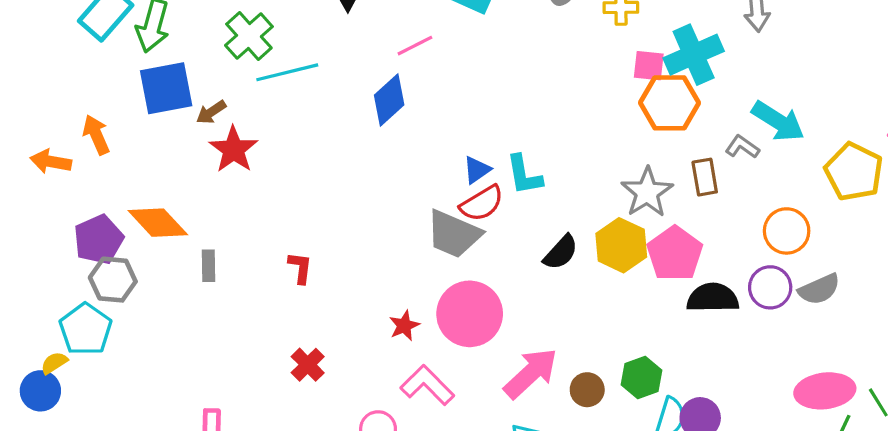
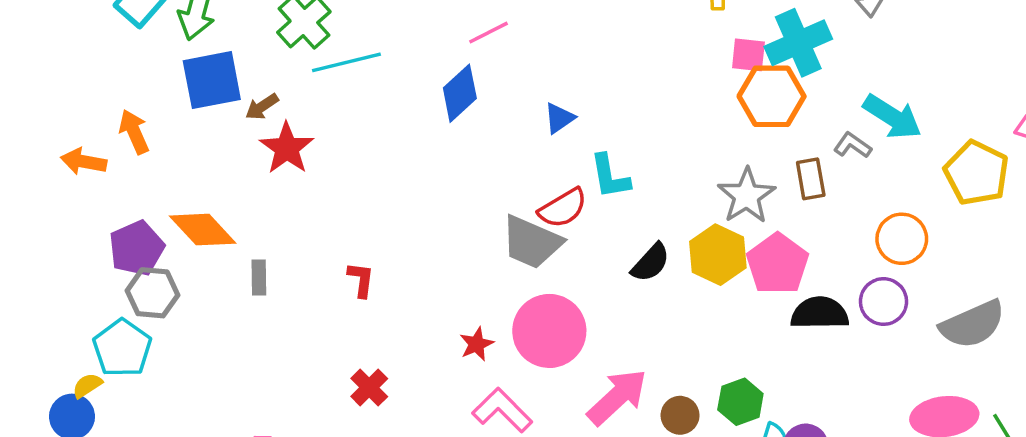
blue triangle: (477, 170) -> (559, 118), moved
gray semicircle: (819, 289) -> (972, 324), moved, size x1.4

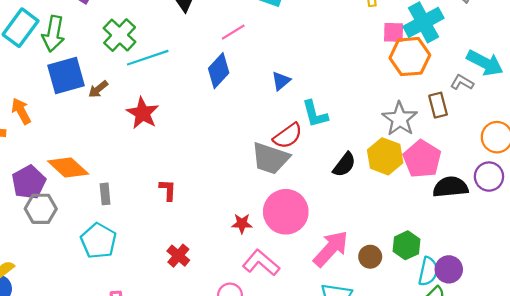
red star: (287, 148) -> (143, 113), moved
red star: (477, 344) -> (242, 224), turned 30
cyan pentagon: (122, 348) -> (99, 241), moved

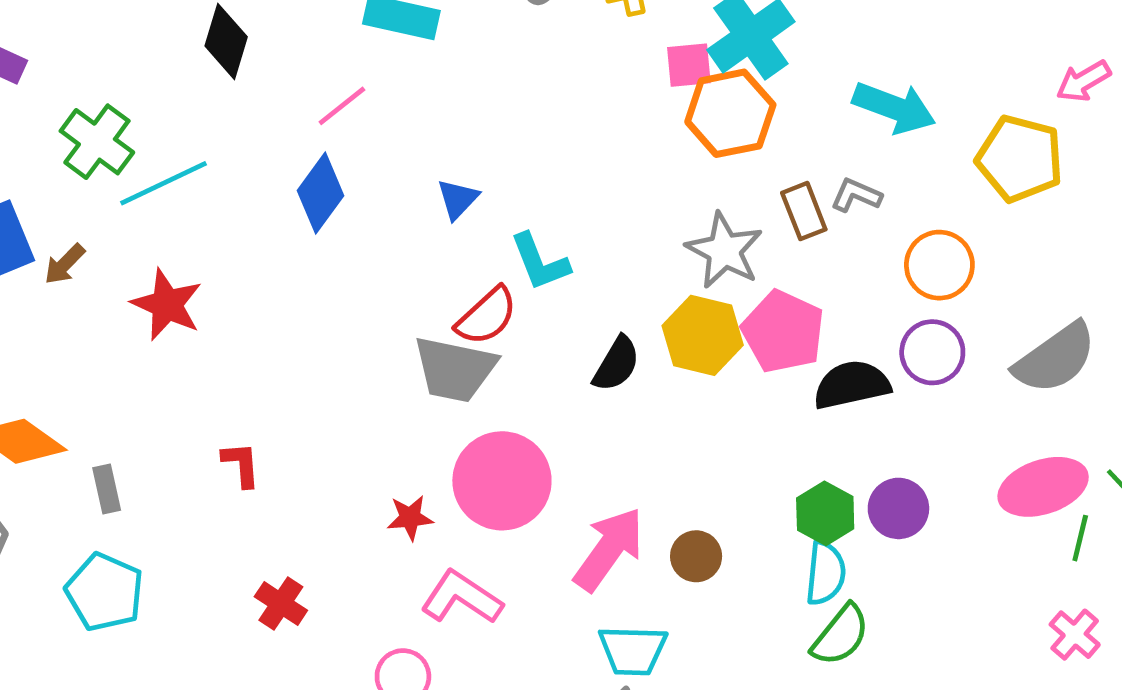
gray L-shape: (462, 82) -> (856, 195), moved
green hexagon: (406, 245) -> (825, 513), moved
purple circle: (449, 269) -> (898, 508), moved

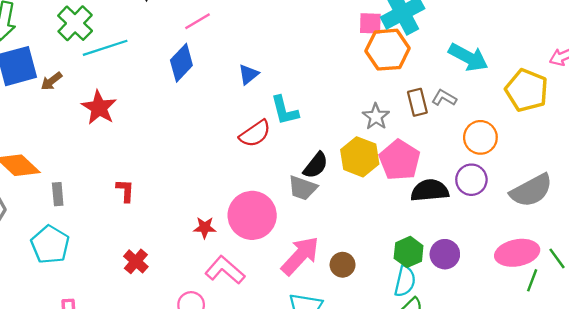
gray star: (724, 251) -> (376, 117), size x0.7
gray trapezoid: (455, 369) -> (303, 188), moved, size x0.7

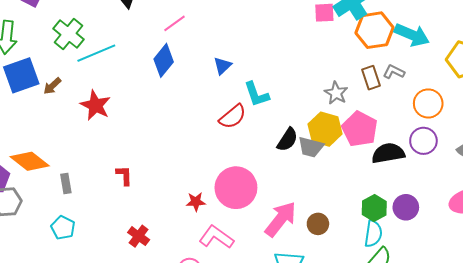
orange hexagon: (388, 50) -> (375, 30), moved
gray trapezoid: (303, 188) -> (311, 147), moved
cyan pentagon: (50, 245) -> (63, 228), size x0.7

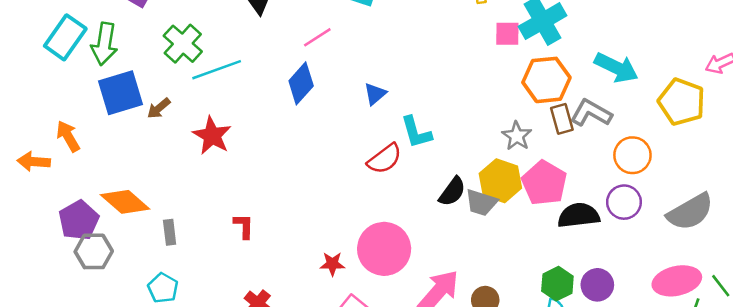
orange hexagon: (375, 30) -> (546, 80), moved
gray L-shape: (394, 72) -> (591, 113), size x1.5

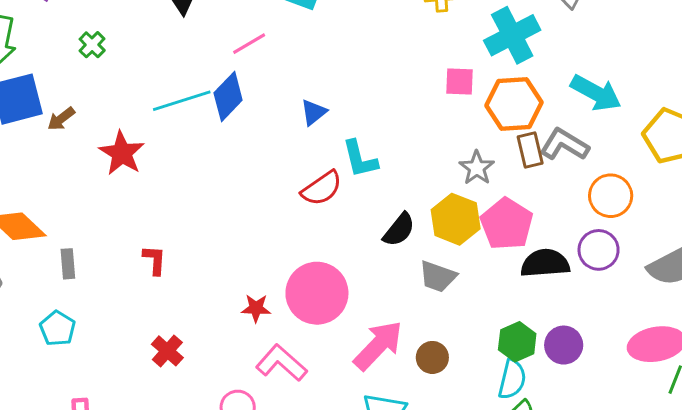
pink square: (507, 34) -> (460, 81), moved
green cross: (183, 44) -> (92, 45), size x0.6
cyan line: (217, 70) -> (182, 101), moved
gray trapezoid: (481, 203) -> (438, 277), moved

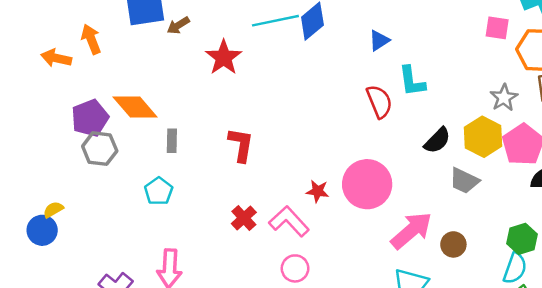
red semicircle: (322, 188) -> (379, 101), turned -84
red L-shape: (155, 260) -> (241, 145), size x1.4
pink L-shape: (281, 363) -> (289, 221), moved

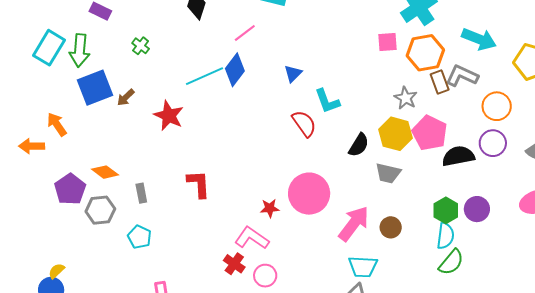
orange diamond: (135, 107) -> (105, 172), size x0.7
gray hexagon: (100, 149) -> (100, 210), moved
red cross: (244, 218) -> (234, 264), moved

